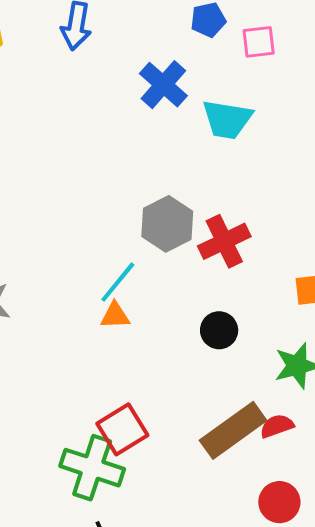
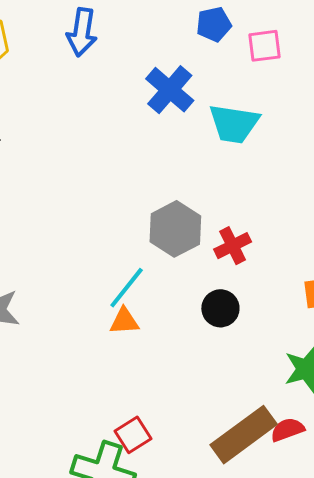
red cross: (224, 241) -> (233, 246), size x0.7
black circle: (219, 330) -> (220, 308), moved
red square: (122, 429) -> (133, 435), size x0.7

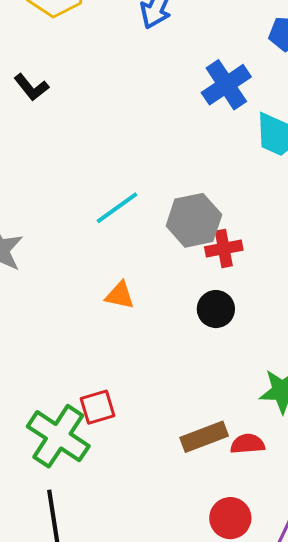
red cross: (233, 246) -> (224, 248), moved
cyan line: (127, 288) -> (117, 208), moved
brown rectangle: (244, 435) -> (204, 437), size x0.7

